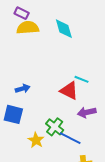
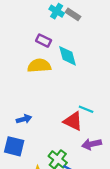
purple rectangle: (22, 13) -> (44, 41), moved
yellow semicircle: (28, 28) -> (39, 66), moved

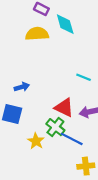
red triangle: (73, 121) -> (64, 108), moved

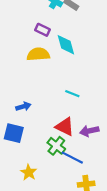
cyan line: (84, 77) -> (72, 94), moved
yellow star: (36, 141) -> (29, 172), moved

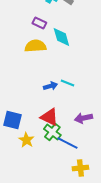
blue arrow: (23, 106) -> (50, 86), moved
red triangle: (65, 127) -> (49, 117), moved
yellow star: (29, 172) -> (26, 140), moved

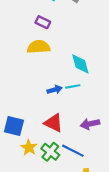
cyan diamond: (61, 37) -> (80, 64), moved
cyan line: (67, 83) -> (73, 86), turned -32
green cross: (52, 132) -> (50, 152), moved

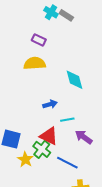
cyan line: (73, 86) -> (67, 120), moved
purple arrow: (90, 124) -> (84, 137), turned 48
green cross: (50, 152) -> (42, 149), moved

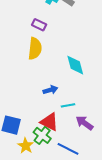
yellow semicircle: (35, 63) -> (35, 49), turned 100

